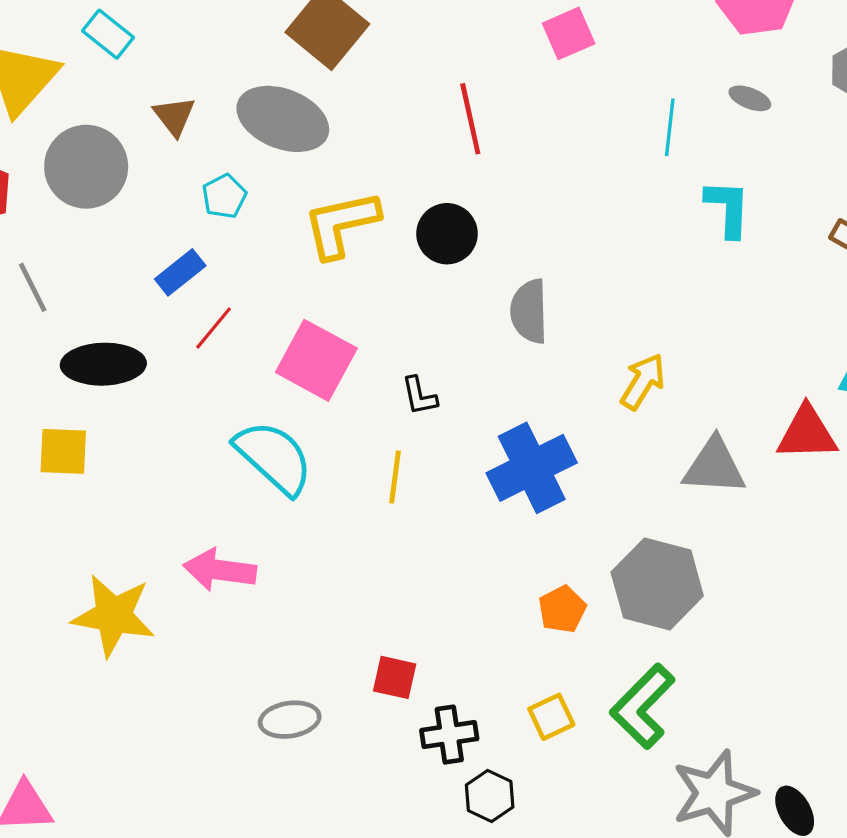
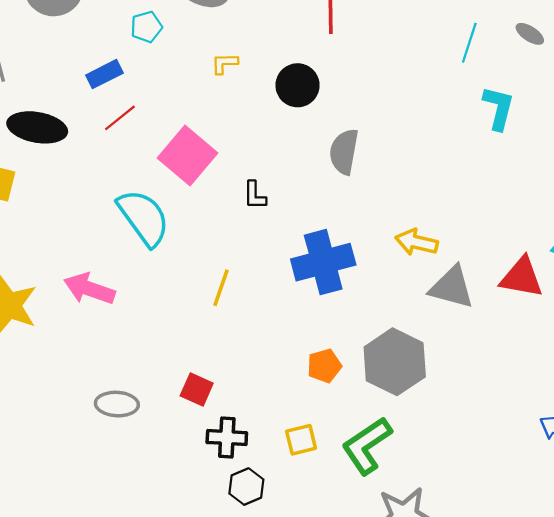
yellow L-shape: (341, 224) -> (225, 63), size x0.5
yellow arrow: (643, 382) -> (417, 242), moved, turned -120
yellow line: (395, 477) -> (221, 288), moved

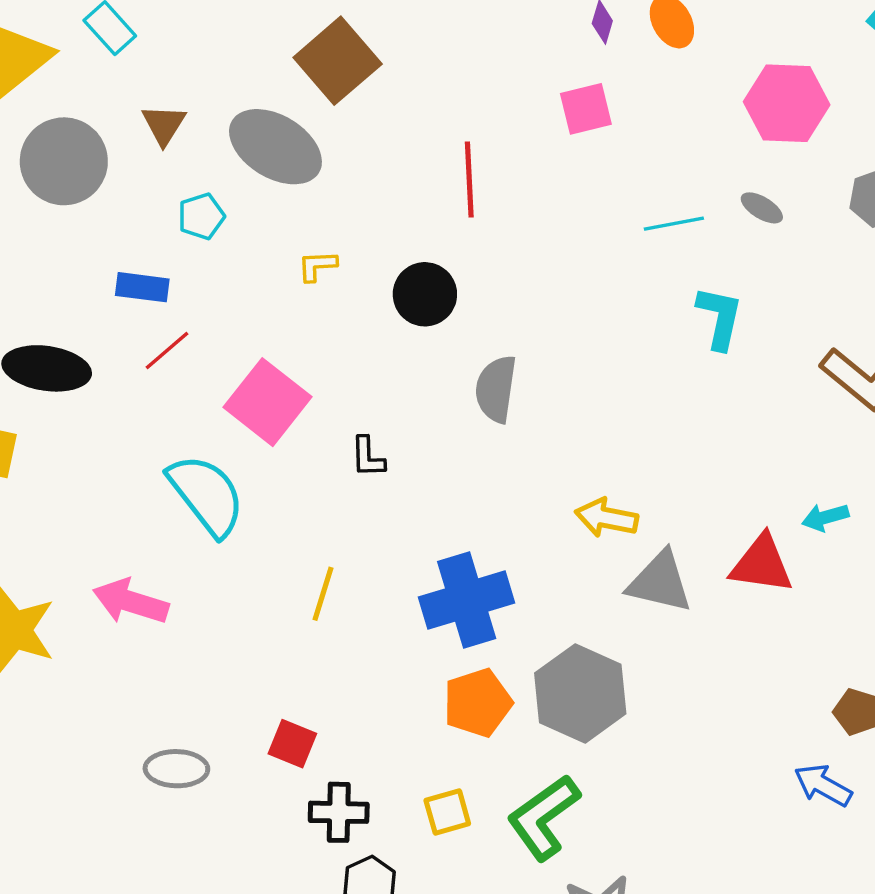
cyan line: (469, 43) -> (674, 224), turned 63
blue rectangle: (104, 74) -> (142, 287), turned 36
blue cross: (323, 262) -> (467, 600), moved
orange pentagon: (324, 366) -> (478, 703), size x1.4

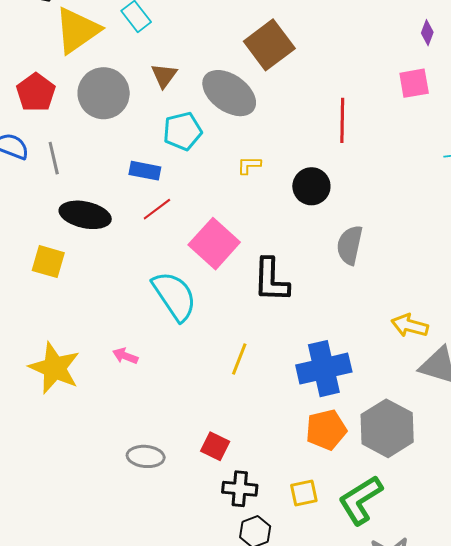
cyan pentagon: (201, 216) -> (183, 131), size x1.4
black L-shape: (368, 457) -> (271, 280), size x1.8
pink arrow: (131, 602) -> (125, 356), size x0.6

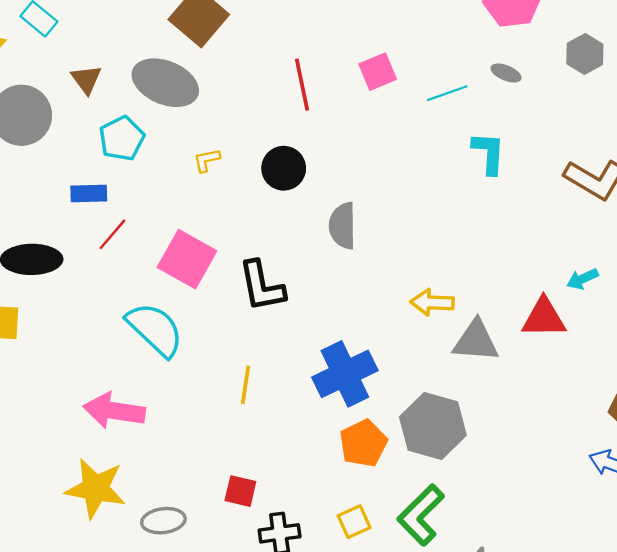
pink square: (414, 83) -> (378, 72), moved
pink arrow: (125, 356) -> (114, 411), size x2.0
yellow star: (54, 368) -> (96, 488), moved

